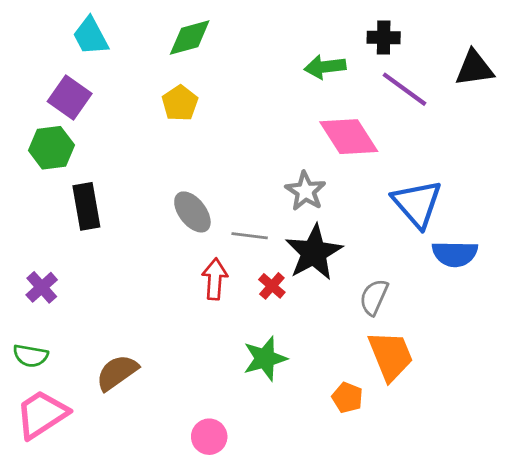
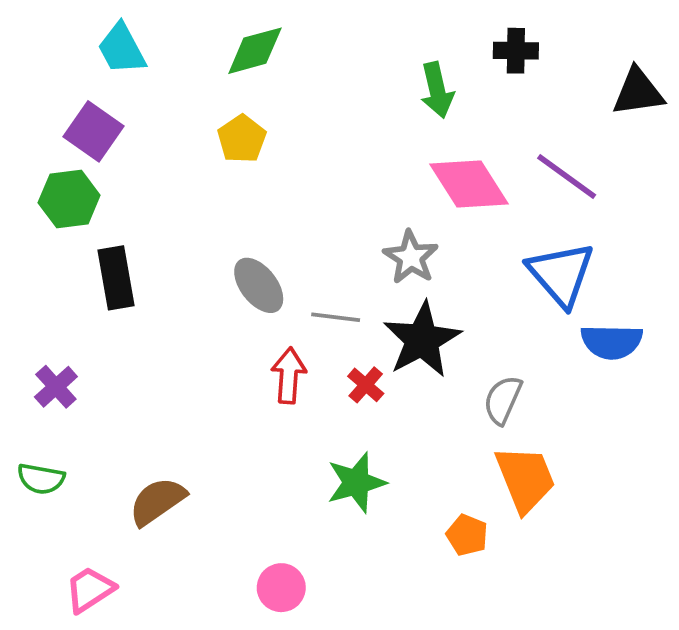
green arrow: (325, 67) -> (437, 90), turned -96
purple line: (405, 89) -> (567, 176), moved
pink trapezoid: (42, 414) -> (90, 590), moved, size x0.7

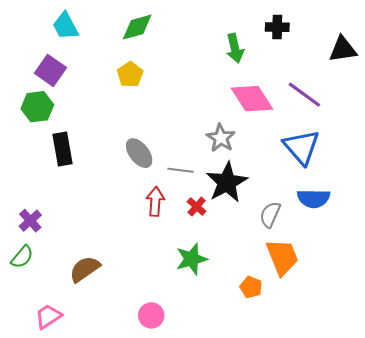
blue semicircle: (612, 342) -> (314, 198), moved
purple cross: (56, 387) -> (30, 221), moved
green semicircle: (41, 479) -> (22, 257), turned -60

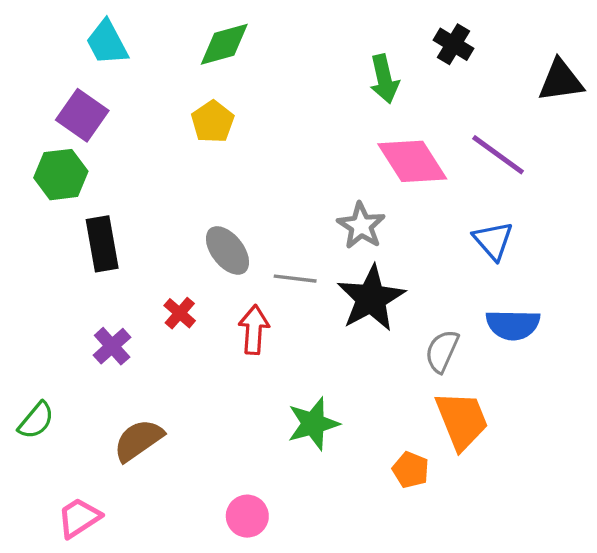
black cross: (277, 27) -> (454, 44), turned 30
blue triangle: (301, 147) -> (493, 241), size x0.7
red cross: (197, 207) -> (180, 313), moved
purple cross: (30, 221) -> (112, 346), moved

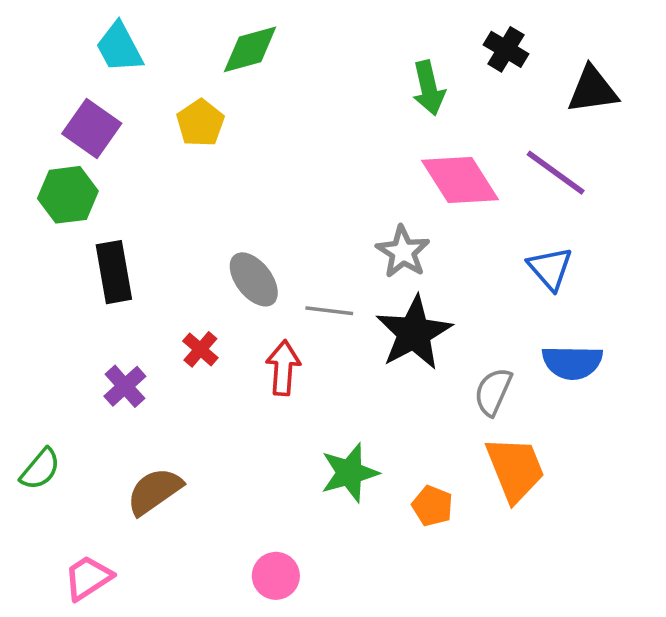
black triangle: (561, 81) -> (592, 90), moved
yellow pentagon: (213, 122) -> (200, 123), moved
orange pentagon: (411, 470) -> (432, 506), moved

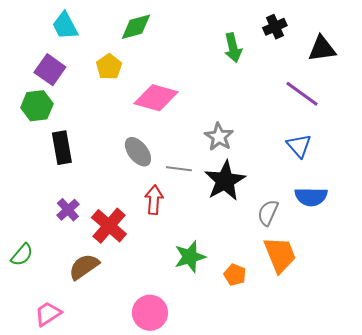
black cross: (506, 49) -> (275, 27), turned 35
pink diamond: (460, 180) -> (156, 98), moved, turned -42
red cross: (200, 349) -> (109, 226), moved, size x1.8
pink circle: (276, 576) -> (150, 313), size x1.4

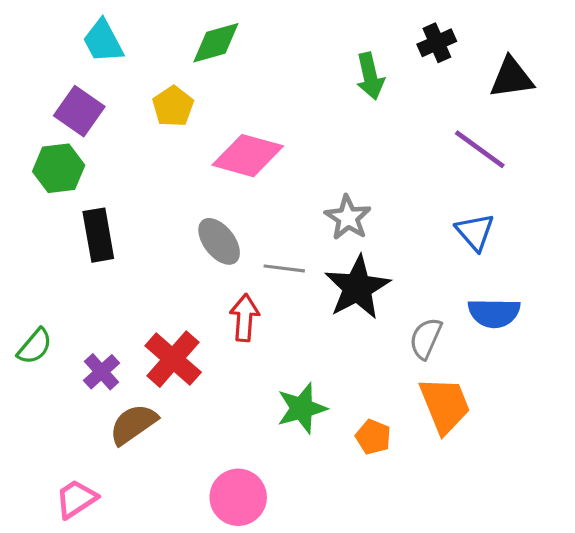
purple cross: (68, 210) -> (102, 372), moved
green semicircle: (22, 255) -> (35, 346), moved

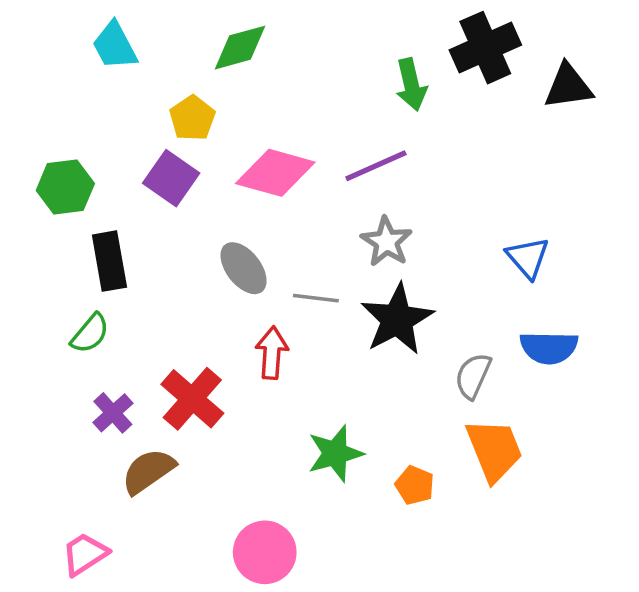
black cross: (437, 43) -> (485, 48), size x1.6
purple square: (79, 111) -> (171, 178), moved
purple line: (480, 149) -> (376, 166), moved, turned -60
green semicircle: (35, 346) -> (90, 333), moved

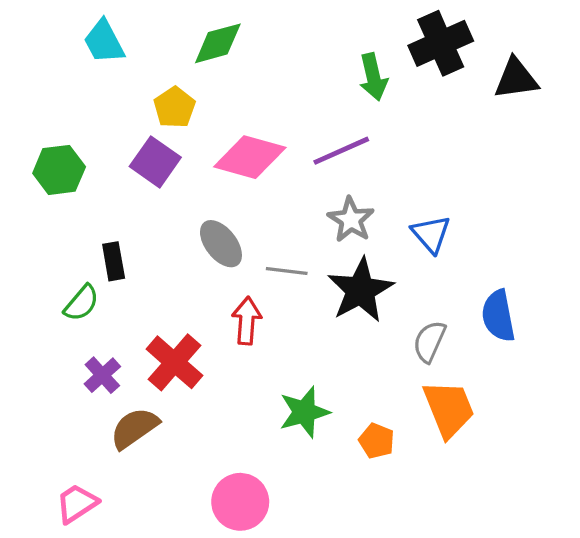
blue triangle: (528, 258) -> (431, 234), moved
black rectangle: (109, 261) -> (114, 261), moved, size x0.7
blue semicircle: (549, 348) -> (498, 316), turned 78

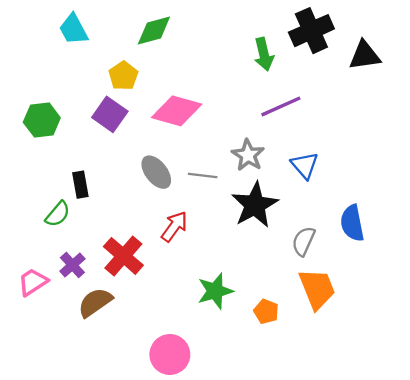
purple line: (341, 151) -> (281, 106), moved
gray line: (287, 271) -> (203, 176), moved
red arrow: (247, 321) -> (174, 226), turned 32
pink trapezoid: (77, 503) -> (33, 282), moved

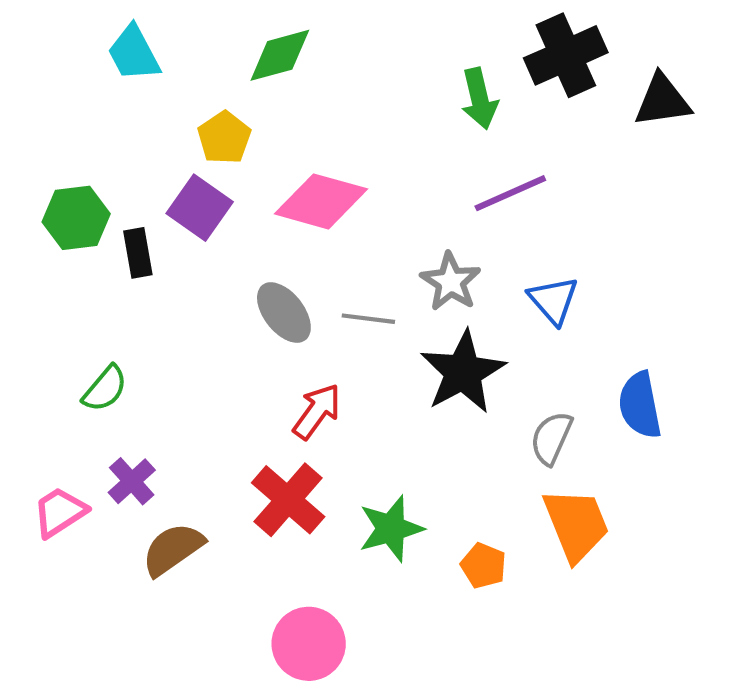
black rectangle: (80, 185) -> (138, 253), moved
red cross: (123, 256) -> (288, 500), moved

